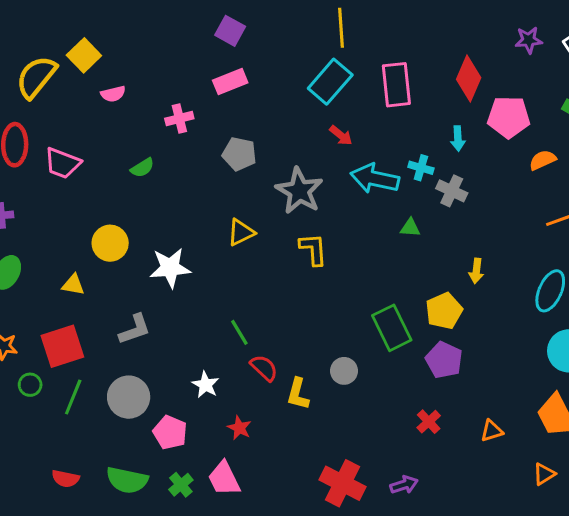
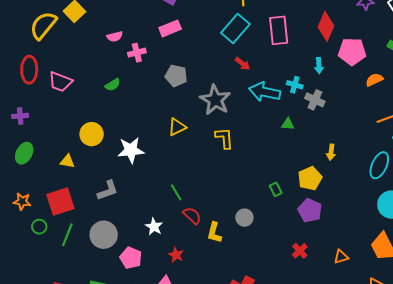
pink semicircle: (113, 94) -> (115, 36), moved
green rectangle: (392, 328) -> (276, 189), size x0.5

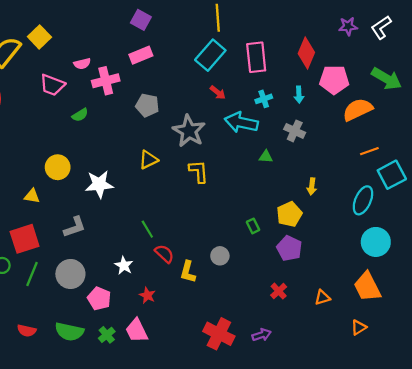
pink cross: (137, 53) -> (106, 81), size x1.4
orange semicircle: (374, 80) -> (358, 110), size x1.6
pink trapezoid: (60, 82) -> (52, 85), moved
cyan cross: (295, 85) -> (264, 99), moved, turned -35

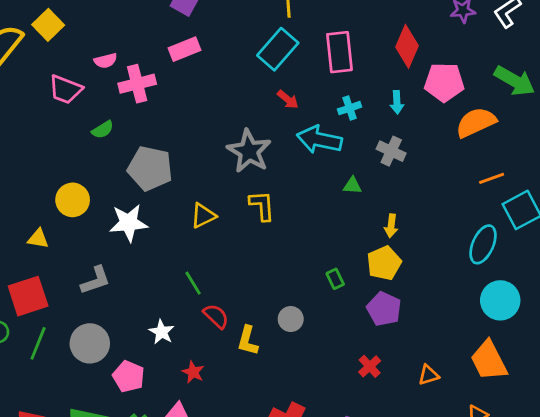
gray pentagon: (147, 105) -> (150, 168), moved, size x1.4
yellow triangle: (148, 160) -> (203, 216), moved
yellow arrow: (312, 186) -> (391, 226), moved

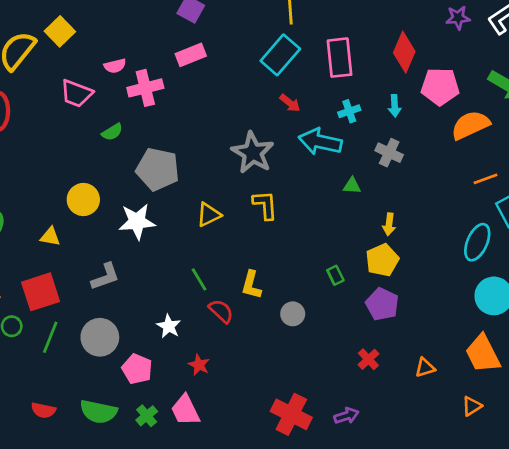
yellow L-shape: (248, 341) -> (251, 285), moved

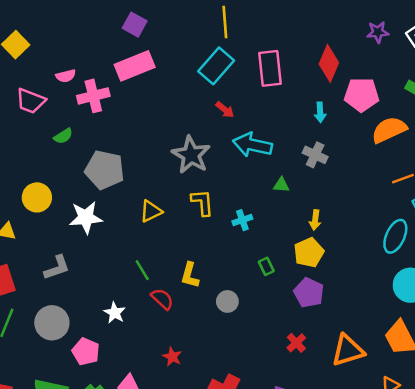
pink rectangle: (191, 55) -> (135, 66), size x1.4
cyan cross: (349, 111) -> (242, 220), moved
red star: (199, 365) -> (172, 357), moved
orange triangle: (425, 368) -> (348, 350), size x1.8

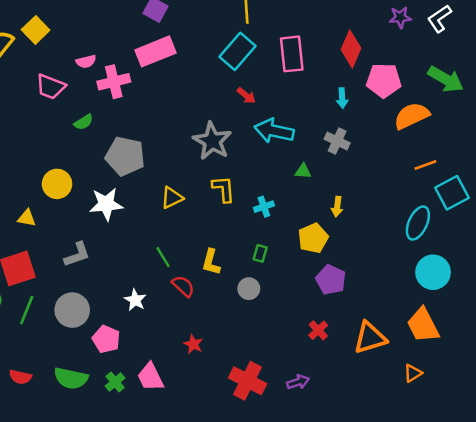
yellow pentagon: (309, 253) -> (313, 238), moved
green rectangle: (266, 266) -> (260, 253), moved, turned 42

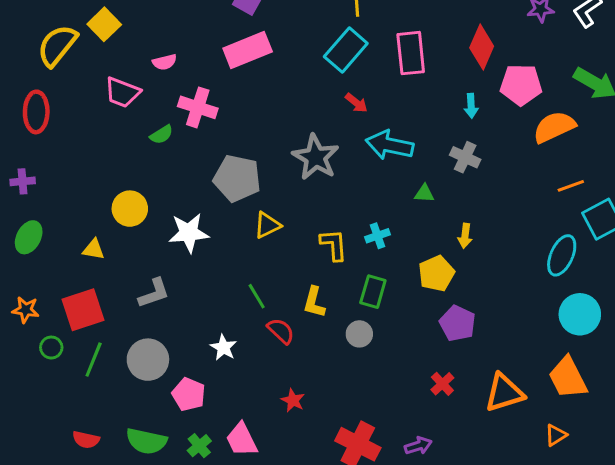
pink cross: (114, 82) -> (198, 107), moved, turned 32
gray pentagon: (125, 156) -> (237, 178), moved
yellow L-shape: (224, 189) -> (334, 245), moved
green rectangle: (260, 253) -> (373, 292), size x1.5

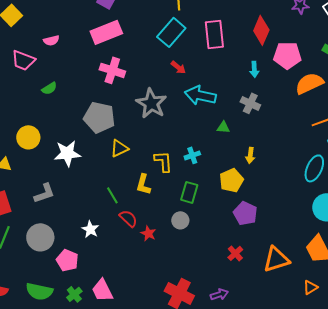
pink cross: (198, 107) -> (112, 70), moved
yellow L-shape: (314, 302) -> (143, 184), moved
red star: (293, 400) -> (148, 233), moved

